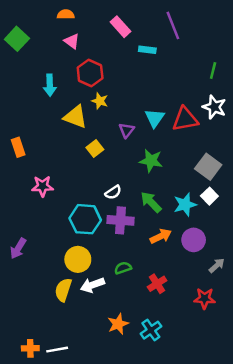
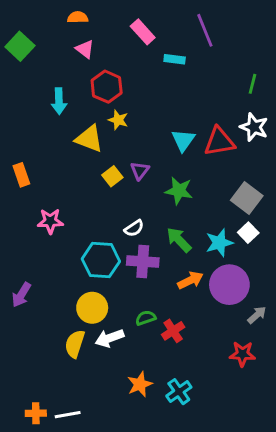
purple triangle: (127, 130) -> (140, 170), moved
purple circle: (194, 240) -> (229, 285), size x1.4
red cross: (157, 284) -> (173, 331), moved

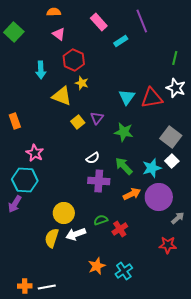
cyan rectangle: (175, 59) -> (121, 41), turned -40
pink star: (50, 221) -> (35, 153), turned 30
cyan hexagon: (101, 260) -> (25, 180), moved

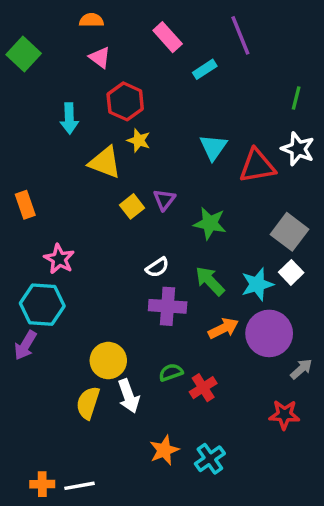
cyan triangle: (127, 97) -> (213, 147), moved
white arrow: (76, 234) -> (129, 396), turned -90

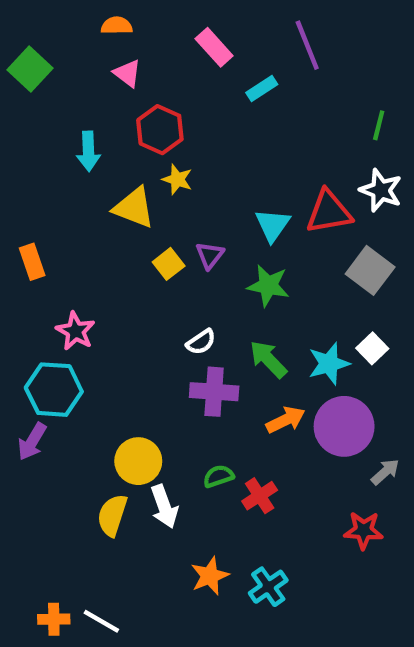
cyan triangle: (213, 147) -> (273, 225), moved
gray square: (289, 232) -> (370, 270), moved
white line: (79, 486) -> (101, 621), turned 40

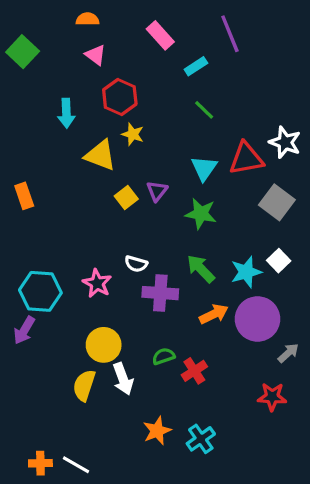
green line: (379, 125) -> (204, 110), moved, turned -60
pink star: (75, 331) -> (97, 283), moved
white semicircle: (201, 342) -> (136, 264), moved, turned 50

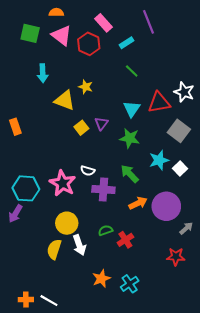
green square: (23, 52) -> (30, 33), moved, turned -30
pink triangle: (95, 55) -> (62, 35), size x1.5
red hexagon: (120, 97) -> (89, 44), moved
cyan star: (246, 272) -> (159, 160), moved
pink star: (97, 283) -> (63, 183), size x1.4

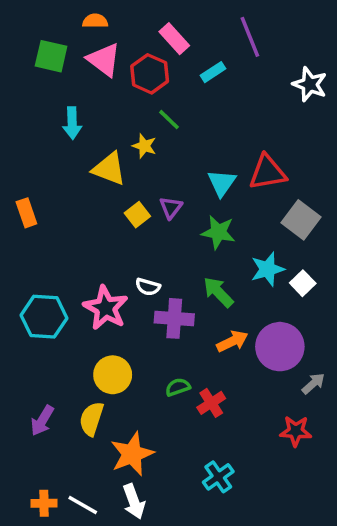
green line: (132, 71) -> (169, 120), moved
white star: (184, 92) -> (310, 84), moved
purple arrow: (15, 214) -> (42, 421), moved
white arrow: (79, 245) -> (134, 501), moved
orange star: (101, 279) -> (132, 454), moved, size x1.4

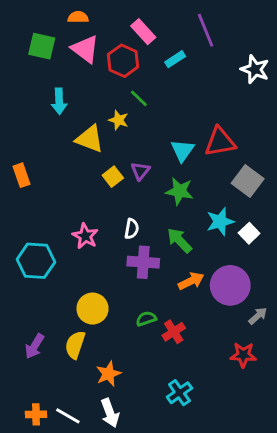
white semicircle: (148, 287) -> (132, 229), moved, turned -96
pink star: (106, 308) -> (85, 236), moved, size x0.7
orange star: (132, 454) -> (108, 374), size x0.7

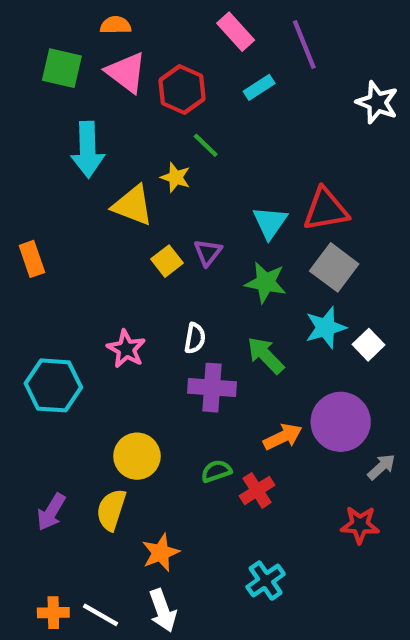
pink rectangle: (143, 32) -> (236, 32), moved
cyan arrow: (59, 101) -> (88, 150), size x1.4
gray square: (248, 181) -> (334, 267), moved
orange arrow: (191, 281) -> (283, 437), moved

